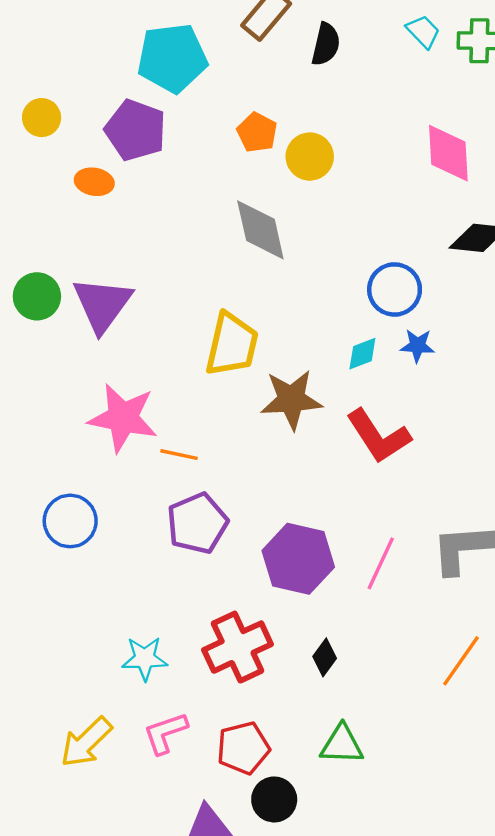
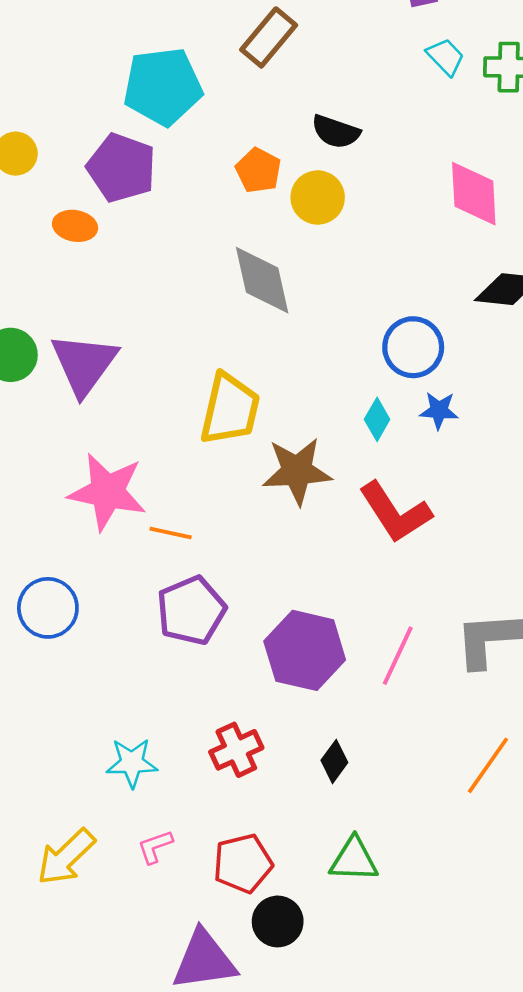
black semicircle: (326, 44) -> (336, 132), moved, turned 96
cyan diamond: (362, 354) -> (377, 419), turned -39
red cross: (238, 647) -> (236, 750), size x0.7
pink L-shape: (165, 733) -> (155, 847), size x0.7

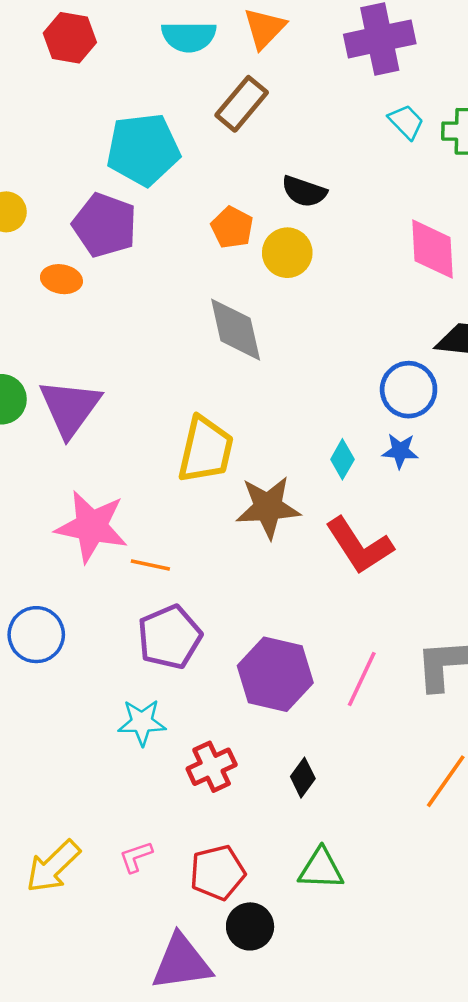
blue circle: (413, 347) -> (409, 390), moved
cyan star: (132, 763) -> (142, 722), moved

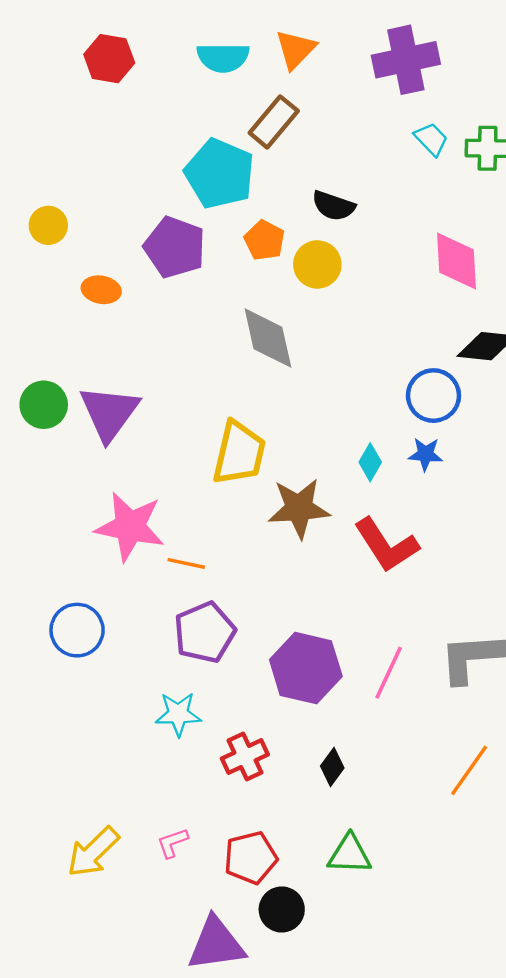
cyan pentagon: (143, 149) -> (220, 174), moved, turned 30
purple pentagon: (105, 225) -> (175, 247), moved

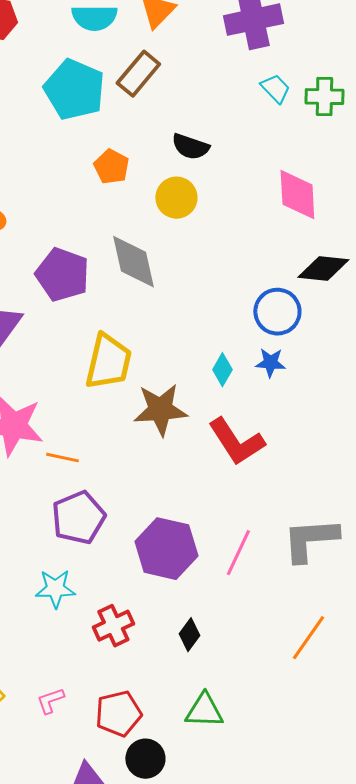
cyan pentagon: (220, 174) -> (74, 90), moved
orange pentagon: (264, 240) -> (111, 167), moved
purple pentagon: (175, 247) -> (62, 275), moved

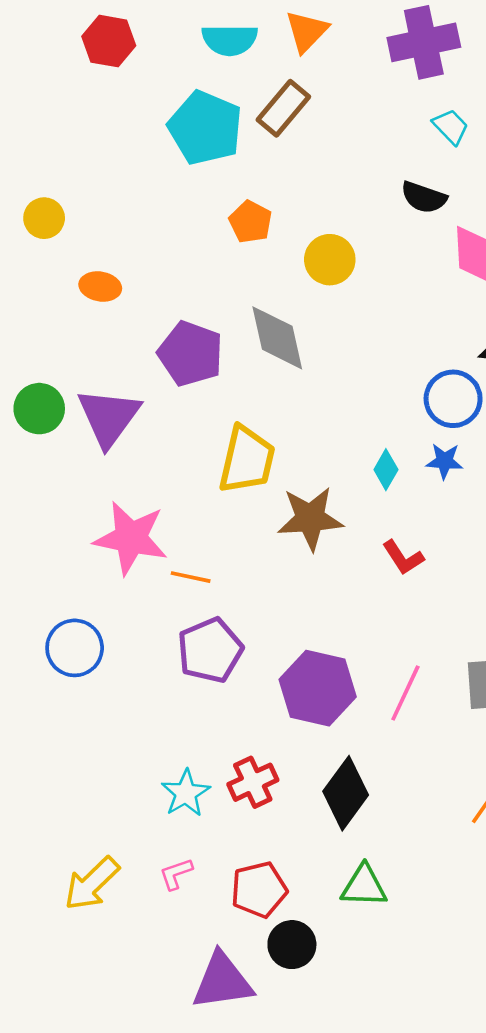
black semicircle: (190, 147) -> (424, 197), moved
red L-shape: (236, 442) -> (403, 558), size x0.6
cyan star: (55, 589) -> (186, 793), moved, turned -30
black diamond: (189, 635) -> (346, 793), size x1.8

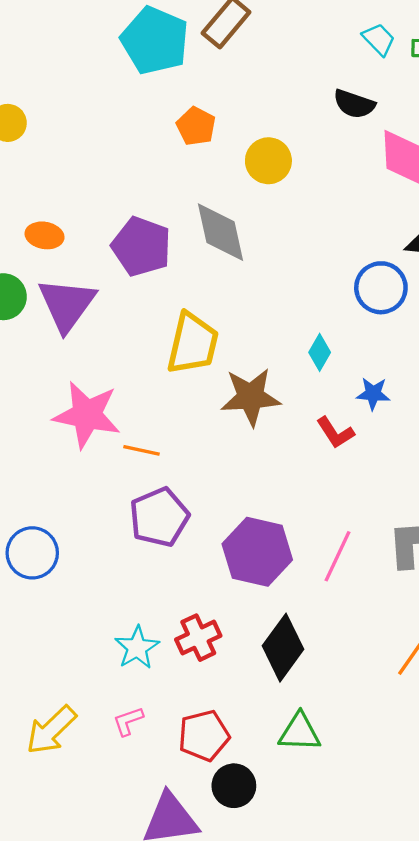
orange ellipse: (100, 287) -> (45, 235), moved
blue star: (445, 461) -> (373, 394), moved
blue circle: (75, 648) -> (32, 553), moved

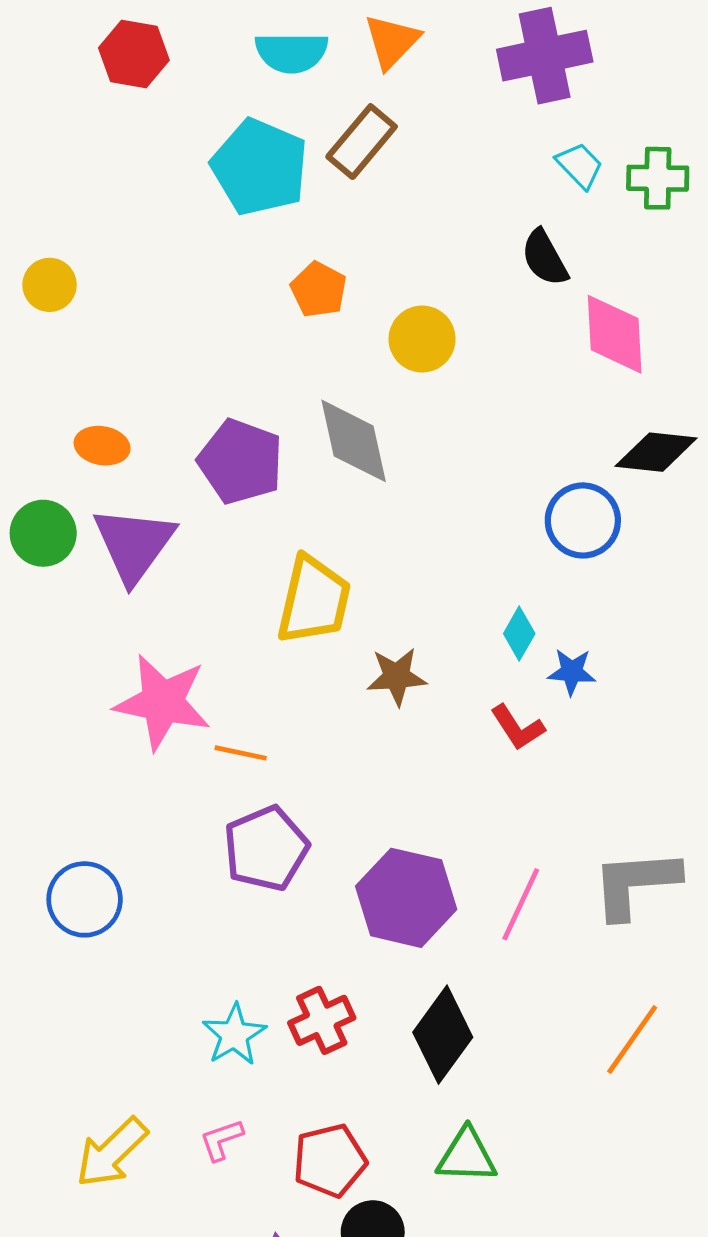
black semicircle: (354, 104) -> (545, 258), turned 42
cyan diamond: (320, 352) -> (519, 634), moved
brown star: (251, 397) -> (397, 677), size x0.7

